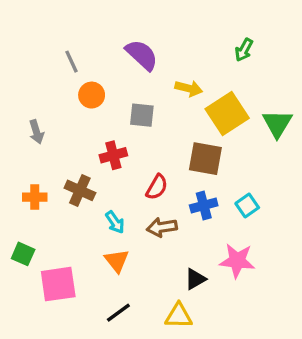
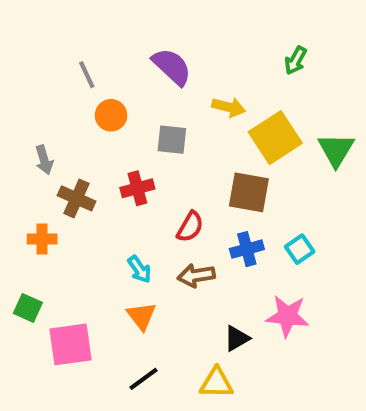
brown cross: (80, 190) -> (77, 198), moved

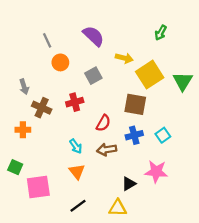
gray square: (172, 140) -> (93, 76), turned -35

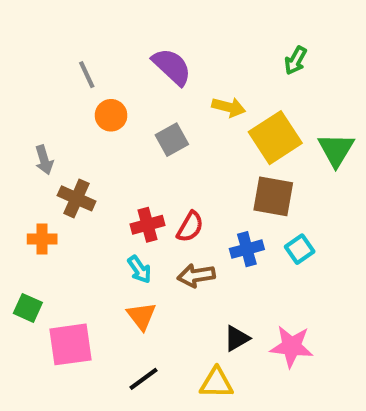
red cross: (75, 102) -> (148, 225), moved
brown square: (135, 104) -> (273, 196), moved
pink star: (156, 172) -> (291, 346), moved

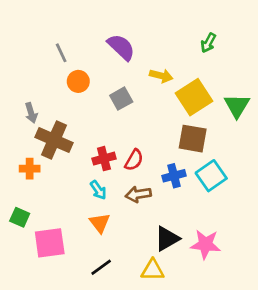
brown cross: (77, 198) -> (54, 140), size x1.4
cyan square: (300, 249) -> (211, 176), size x1.5
black triangle: (237, 338) -> (167, 239), size x1.4

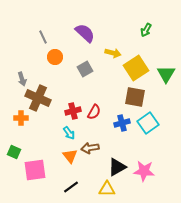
brown arrow: (138, 194) -> (90, 148), moved

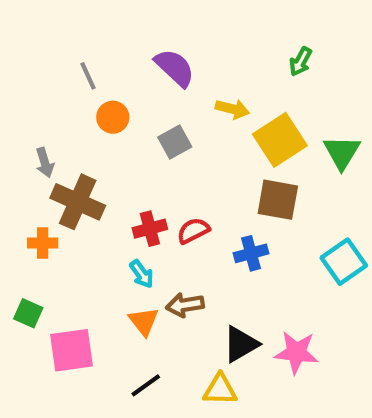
red semicircle: (94, 112) -> (193, 231), turned -147
cyan square: (148, 123) -> (344, 262), moved

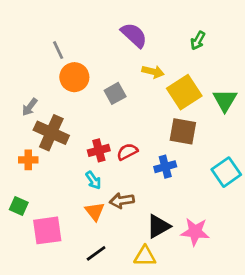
purple semicircle: (175, 68) -> (134, 35), moved
orange circle: (113, 117) -> (74, 77), size x1.4
gray arrow: (45, 163) -> (30, 107), turned 54

